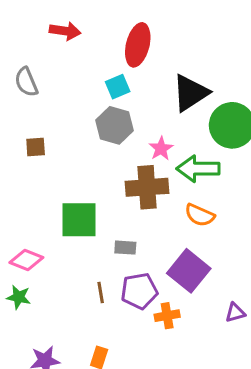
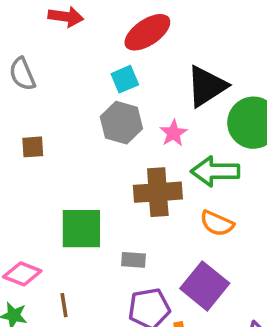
red ellipse: (138, 45) -> (147, 32), turned 42
pink star: (161, 149) -> (173, 133), moved
brown line: (101, 292) -> (64, 305), moved

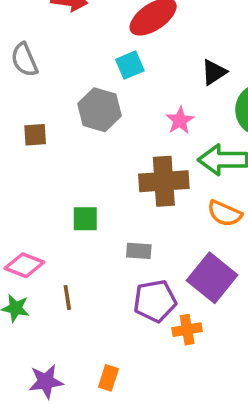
black triangle: (206, 86) -> (214, 72), size x0.6
gray hexagon: (121, 123) -> (99, 110), moved
green square: (81, 229) -> (85, 219), size x0.6

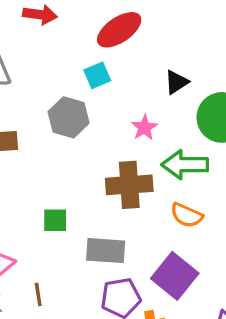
gray rectangle: (139, 251) -> (106, 251), size x1.6

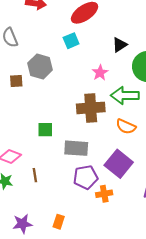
gray hexagon: (69, 117) -> (40, 67), moved

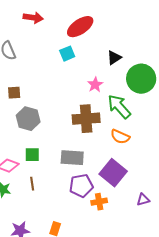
gray hexagon: (40, 67) -> (28, 119), moved
green arrow: (125, 95) -> (119, 107), turned 48
green square: (45, 130) -> (32, 155), moved

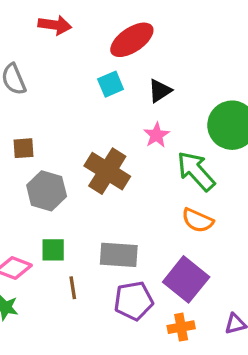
black triangle: (114, 58) -> (160, 91), moved
brown cross: (86, 119) -> (107, 171), moved, turned 36
brown line: (32, 184) -> (73, 288), moved
orange cross: (99, 202) -> (181, 327), moved

